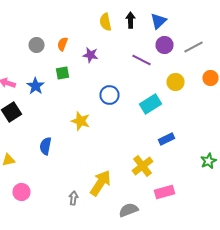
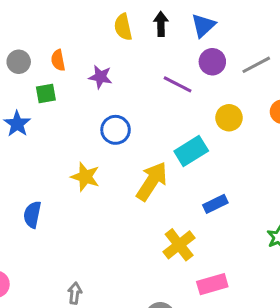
orange semicircle: (62, 44) -> (58, 60), turned -32
green square: (62, 73) -> (46, 94), moved
blue circle: (110, 95) -> (116, 130), moved
yellow arrow: (100, 183) -> (152, 181), moved

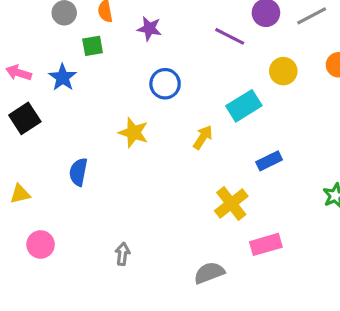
yellow arrow: (152, 181) -> (203, 137), size x0.6

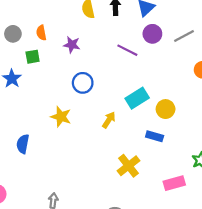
yellow circle: (283, 71) -> (166, 109), moved
blue rectangle: (269, 161) -> (155, 136), turned 42
pink rectangle: (266, 244) -> (174, 183), moved

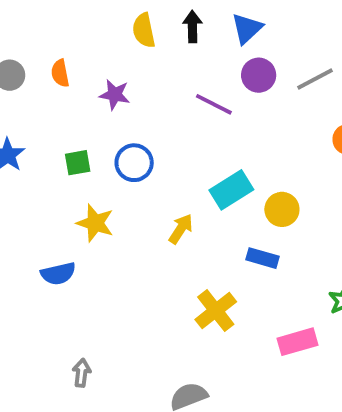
green square: (33, 57) -> (78, 163), moved
blue semicircle: (23, 144) -> (58, 274), moved, turned -114

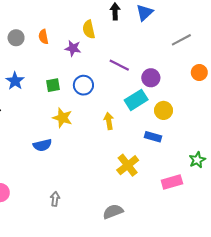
yellow semicircle: (144, 30) -> (89, 29), moved
purple circle: (259, 75) -> (151, 78), moved
purple line: (214, 104) -> (119, 65), moved
yellow arrow: (181, 229) -> (109, 121), turned -42

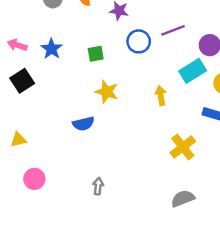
purple line: (119, 65) -> (173, 30), turned -48
blue circle: (83, 85) -> (139, 41), moved
gray semicircle: (113, 212) -> (183, 198), moved

